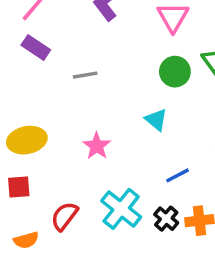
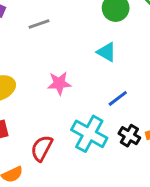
pink star: (97, 146) -> (59, 83), turned -30
blue line: (178, 175) -> (118, 98), moved

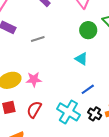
pink star: (59, 83) -> (34, 79), moved
red semicircle: (42, 148) -> (34, 110), moved

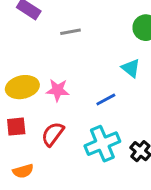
blue line: (88, 89) -> (106, 100), moved
cyan cross: (68, 112) -> (102, 144), turned 30

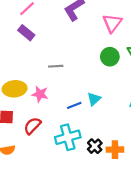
gray line: (70, 32) -> (56, 66), moved
cyan triangle: (131, 68) -> (94, 99), moved, turned 32

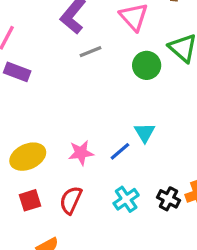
gray line: (56, 66) -> (91, 52), moved
pink star: (40, 94) -> (81, 153), moved
cyan cross: (68, 137) -> (126, 199), size x0.7

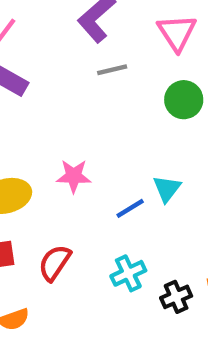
pink star: (81, 153) -> (74, 176), moved
black cross: (168, 199) -> (176, 297), moved, turned 30

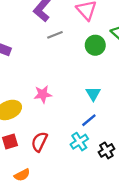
blue line: (130, 208) -> (89, 120), moved

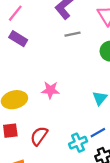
blue line: (89, 120) -> (98, 133), moved

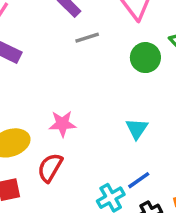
red semicircle: (39, 136) -> (50, 168), moved

